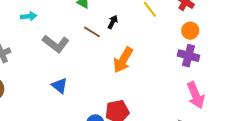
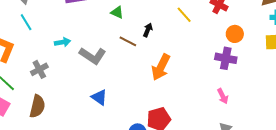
cyan arrow: (29, 16) -> (63, 42), moved
orange circle: (190, 31) -> (235, 34), moved
pink arrow: (196, 95) -> (223, 96), moved, size x0.6

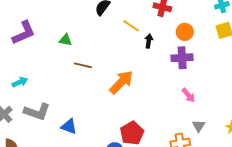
black arrow: (148, 30) -> (149, 41), moved
gray L-shape: (93, 56) -> (37, 112), moved
orange arrow: (161, 67) -> (121, 82), turned -148

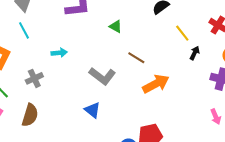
brown line: (83, 65) -> (136, 58), moved
gray L-shape: (37, 112) -> (102, 76), moved

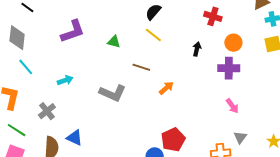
yellow line: (182, 33) -> (153, 35), moved
orange arrow: (156, 84) -> (166, 88), size x0.6
blue triangle: (92, 110) -> (75, 138), moved

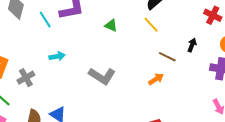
cyan line: (26, 67) -> (45, 20), moved
brown line: (141, 67) -> (167, 57), moved
gray cross: (47, 111) -> (26, 78), moved

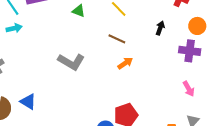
cyan arrow: (57, 56) -> (14, 28), moved
brown line: (167, 57) -> (117, 39), moved

